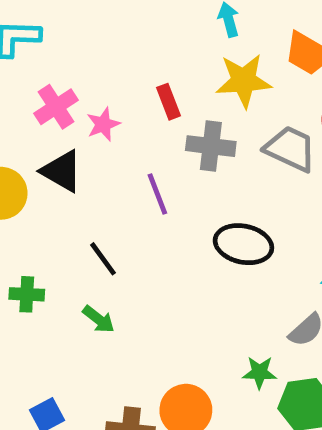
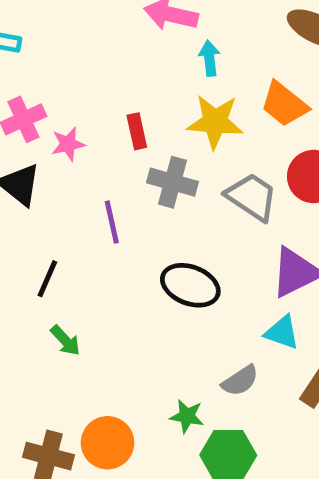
black line: (103, 259) -> (47, 279), turned 51
green arrow: (99, 319) -> (65, 341), moved

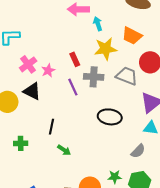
purple line: (112, 222) -> (73, 87), moved
green star: (187, 416) -> (115, 177), moved

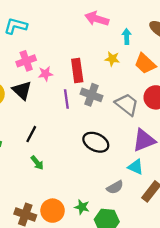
cyan arrow: (98, 24) -> (127, 36), moved
yellow star: (106, 49) -> (112, 59), moved, size x0.6
red rectangle: (75, 59) -> (77, 70), size x1.5

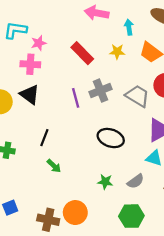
pink cross: (26, 61) -> (30, 64), turned 30
red rectangle: (77, 70) -> (82, 53), moved, turned -30
pink star: (46, 74) -> (39, 43), moved
gray cross: (91, 95) -> (101, 91), turned -35
green star: (82, 207) -> (105, 182), moved

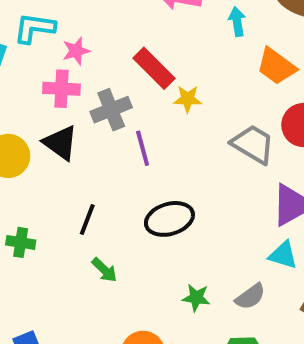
yellow star: (117, 52) -> (188, 99), moved
gray cross: (101, 91) -> (111, 110), moved
black ellipse: (111, 138) -> (169, 219), moved, turned -35

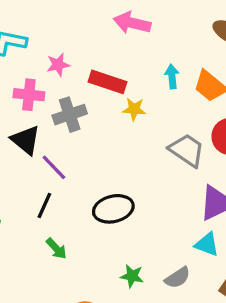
cyan arrow: (237, 22) -> (172, 76), moved
pink star: (76, 51) -> (58, 65), moved
red rectangle: (154, 68) -> (107, 82), turned -30
purple line: (143, 148) -> (54, 167), moved, turned -32

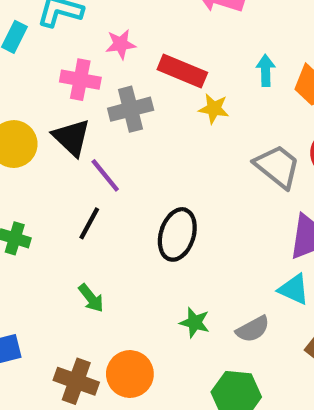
black ellipse: (113, 209) -> (177, 234), turned -63
green arrow: (56, 249) -> (91, 298), moved

